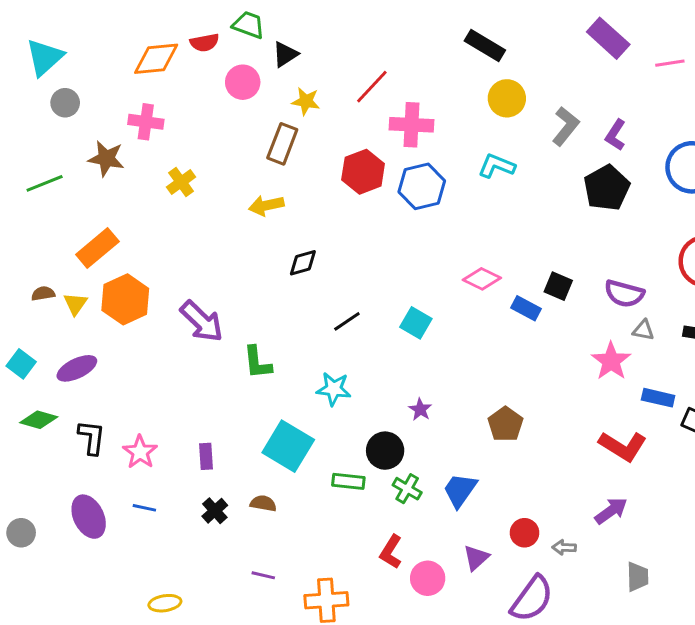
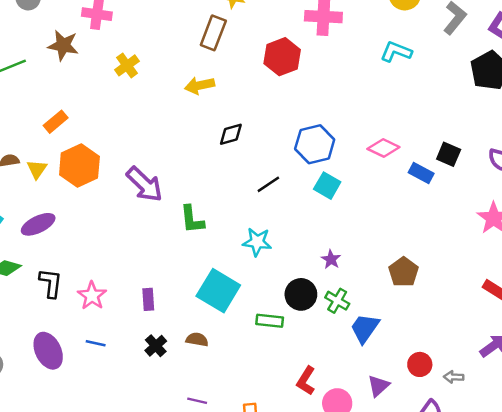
blue hexagon: (422, 186) -> (315, 144), moved
orange rectangle: (97, 248) -> (56, 122), size x0.7
green cross: (407, 489) -> (337, 301), moved

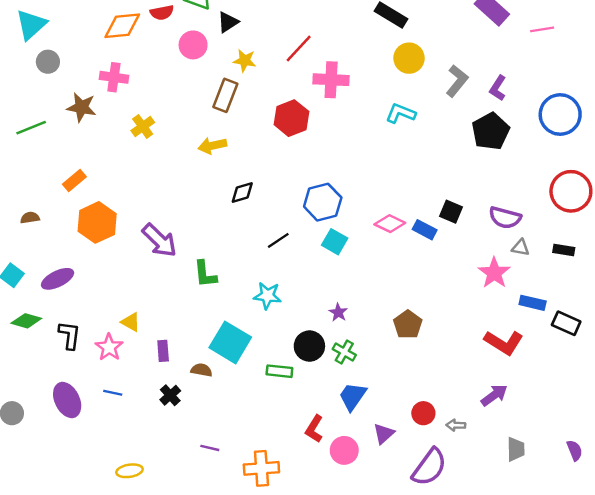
pink diamond: (383, 148) -> (390, 224), moved
yellow triangle: (37, 169) -> (131, 322), moved, turned -36
blue trapezoid: (365, 328) -> (353, 396), moved
brown semicircle: (197, 339) -> (201, 370), moved

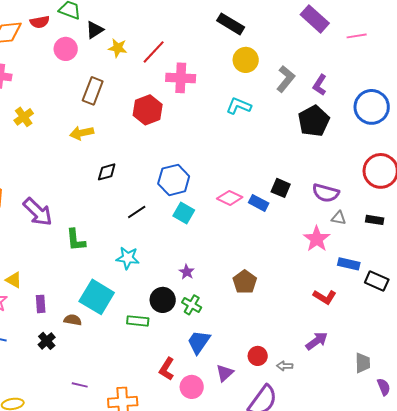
yellow star: (245, 61) -> (118, 48), moved
red L-shape: (504, 342) -> (325, 297), size x0.7
gray trapezoid: (516, 449) -> (363, 363), moved

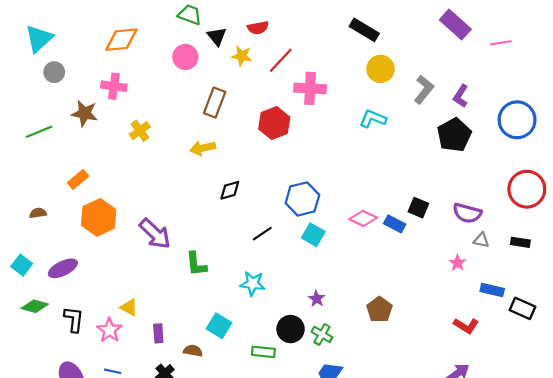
red semicircle: (40, 22) -> (258, 28), moved
black triangle: (95, 30) -> (217, 36), turned -36
pink star: (317, 239) -> (457, 263), size x0.6
cyan square: (97, 297) -> (219, 326), size x0.7

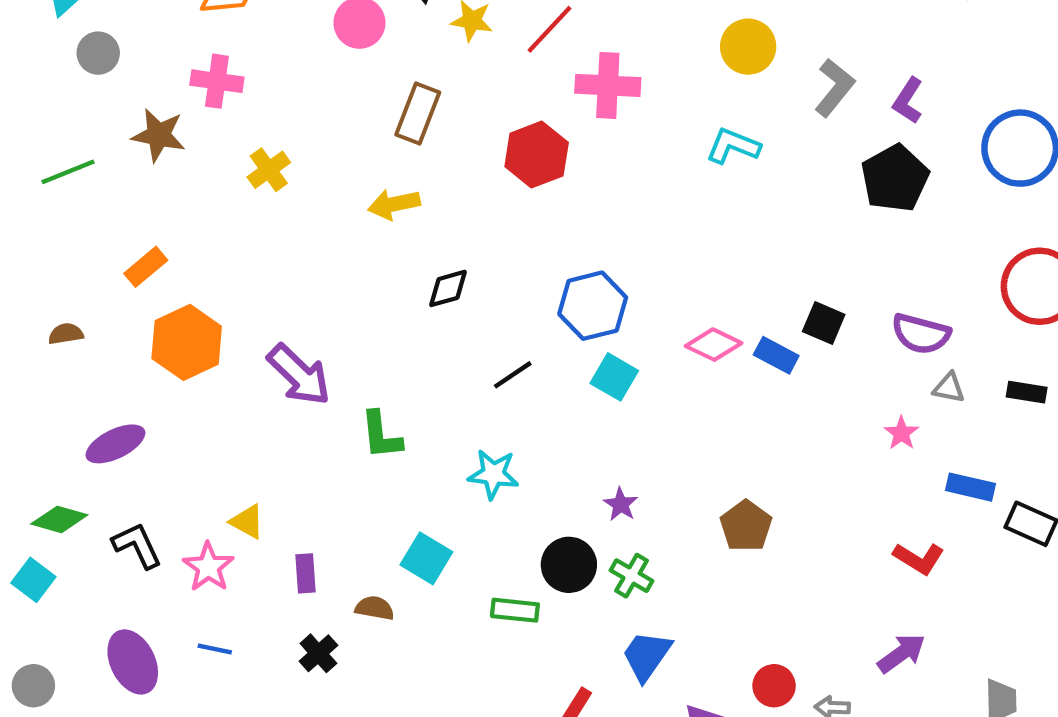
cyan square: (22, 265) -> (33, 580), moved
black L-shape: (74, 319) -> (137, 545), turned -32

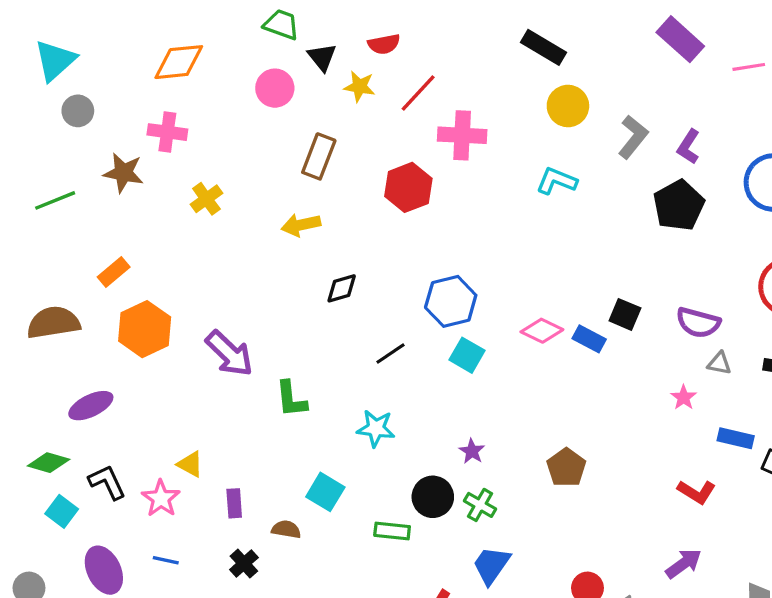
brown semicircle: (66, 334) -> (53, 323), size x2.0
cyan square: (33, 580) -> (62, 511), moved

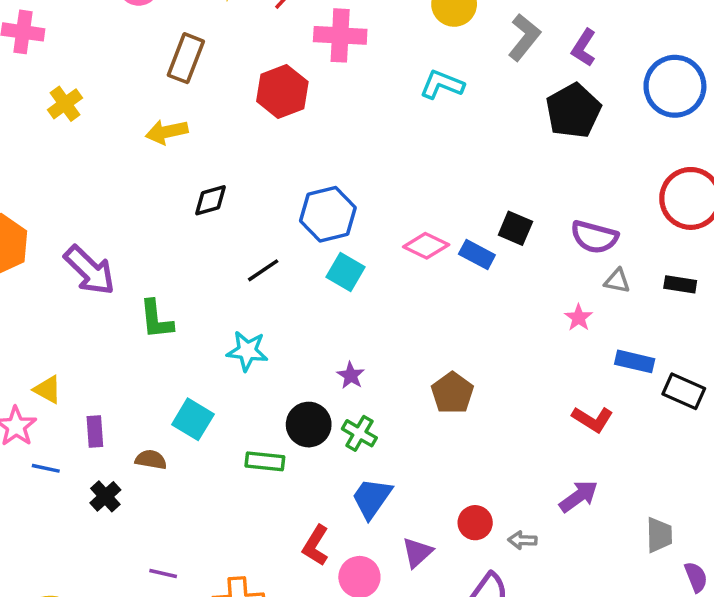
blue line: (166, 560) -> (46, 468), moved

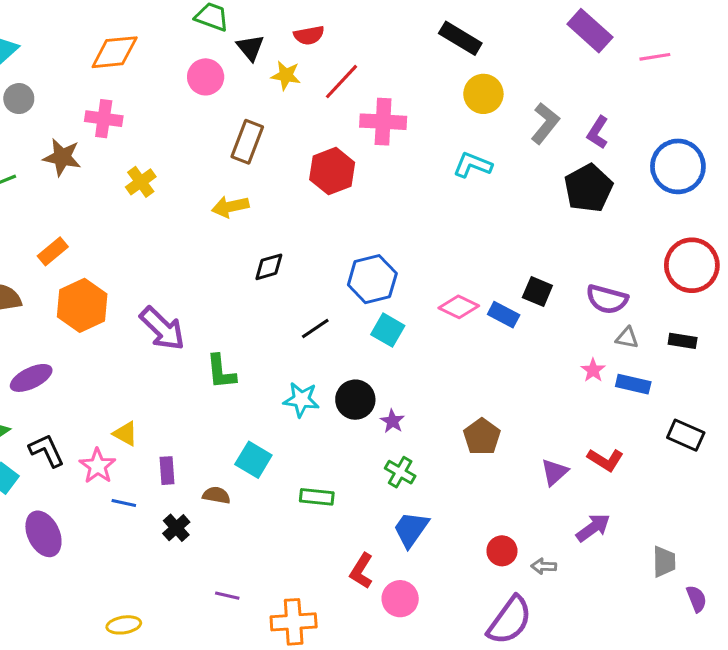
blue rectangle: (635, 361) -> (633, 384), moved
black circle: (309, 425) -> (355, 400), moved
purple triangle: (417, 552) -> (554, 472), moved

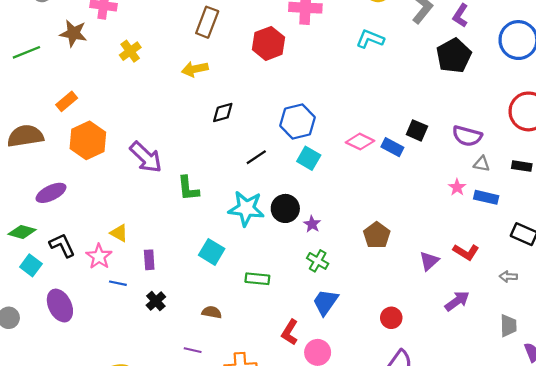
cyan star: (301, 400) -> (246, 208), size x1.4
brown semicircle: (216, 495) -> (212, 312), moved
gray arrow: (544, 566) -> (508, 277), moved

